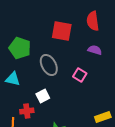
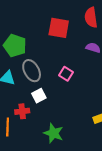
gray ellipse: (49, 65) -> (32, 71), moved
pink square: (80, 75) -> (66, 74), moved

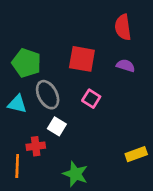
red square: (59, 28) -> (82, 59), moved
white square: (39, 96) -> (57, 126), turned -32

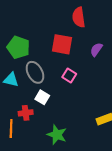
red semicircle: (123, 27) -> (79, 17), moved
purple semicircle: (126, 66) -> (96, 49), turned -72

